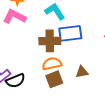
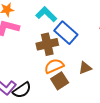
blue rectangle: (70, 33) -> (66, 33), turned 60

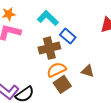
blue rectangle: (66, 33) -> (68, 36), size x0.7
brown triangle: (85, 68) -> (88, 71), turned 40

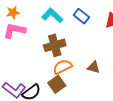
blue rectangle: (68, 36) -> (81, 16), moved
brown square: (62, 84) -> (57, 84), moved

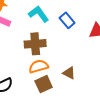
brown square: (57, 84) -> (44, 84), moved

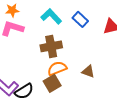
brown square: (44, 84) -> (52, 83), moved

